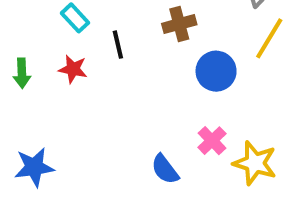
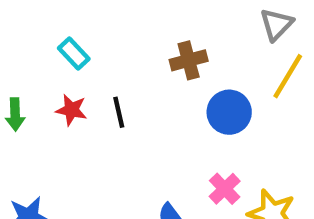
black line: (118, 45) -> (119, 112), moved

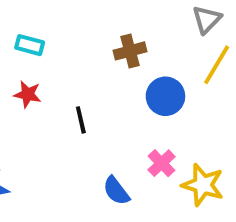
cyan rectangle: (74, 54) -> (30, 45), turned -32
black line: (119, 112) -> (81, 120), moved

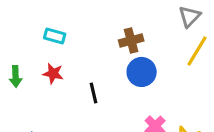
blue circle: (165, 96) -> (142, 72), moved

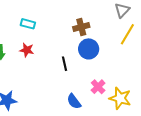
black line: (94, 93) -> (65, 64), moved

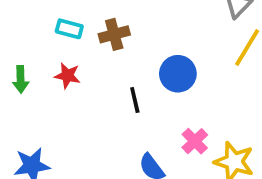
brown cross: (81, 27) -> (114, 34), moved

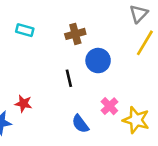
brown cross: (114, 34) -> (75, 34), moved
red star: (67, 76) -> (23, 104), moved

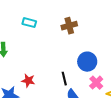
blue circle: (98, 61) -> (87, 62), moved
black line: (69, 78) -> (64, 79), moved

